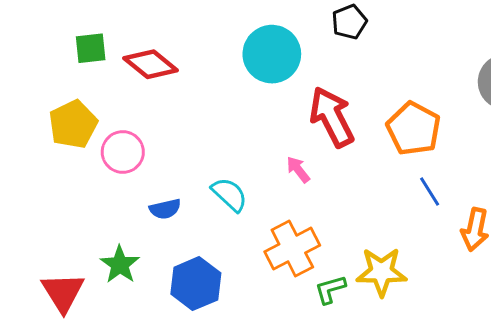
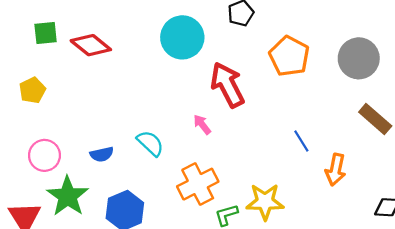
yellow pentagon: (73, 124) -> (32, 90), size x0.7
orange pentagon: (414, 129) -> (289, 56), moved
pink circle: (123, 152) -> (44, 155), moved
green star: (120, 265) -> (68, 196), size x1.4

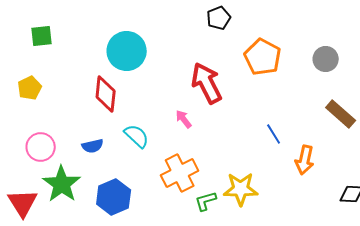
cyan circle: (182, 37) -> (127, 51), moved
red diamond: (91, 45) -> (106, 94), moved, turned 57
gray circle: (359, 58) -> (326, 59), size x0.7

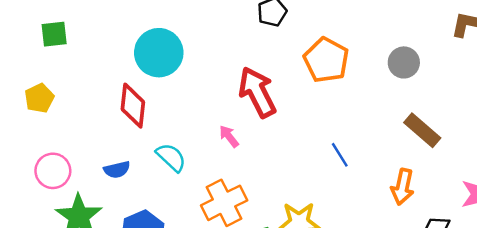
orange arrow: (305, 160) -> (403, 187), moved

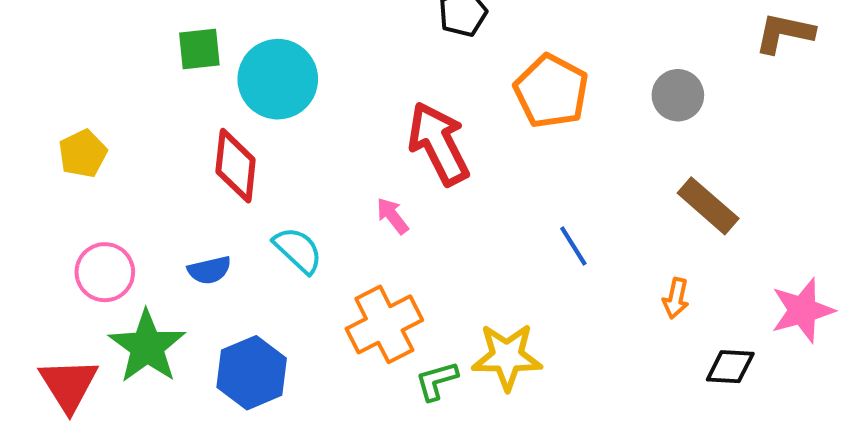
green square: (54, 34) -> (199, 49), moved
orange arrow: (403, 187) -> (676, 298), size x0.7

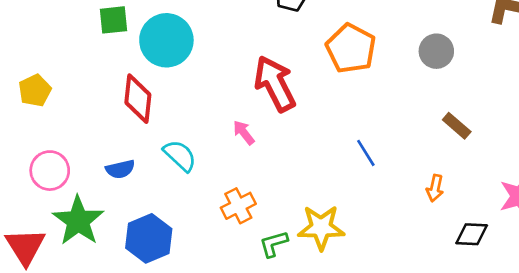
brown rectangle: (708, 206) -> (457, 126), size x0.7
orange cross: (384, 324) -> (238, 206), size x0.7

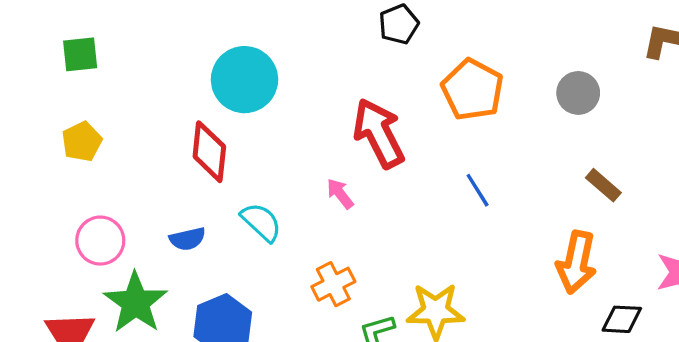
green square: (113, 20) -> (80, 54), moved
blue line: (366, 153) -> (478, 190), moved
orange arrow: (435, 188) -> (576, 262), size x1.8

